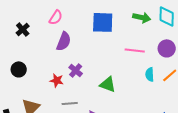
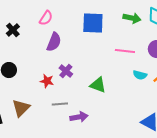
cyan semicircle: (150, 74) -> (140, 75), turned -72

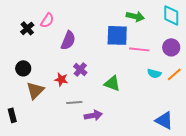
pink semicircle: (46, 18) -> (47, 20), moved
green arrow: (132, 18) -> (135, 16), moved
blue square: (93, 23) -> (117, 35), moved
brown triangle: (21, 108) -> (35, 90), moved

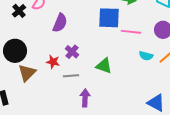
black circle: (23, 68) -> (15, 51), size x1.5
gray line: (74, 102) -> (71, 76), moved
purple arrow: (93, 115) -> (85, 98), turned -78

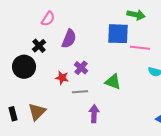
black cross: (19, 11) -> (39, 46), moved
brown triangle: (27, 73) -> (37, 112), moved

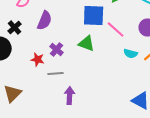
pink line: (140, 48) -> (116, 30), turned 36
green triangle: (113, 82) -> (87, 44), moved

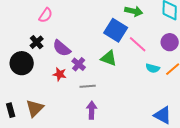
blue square: (94, 16) -> (116, 30), turned 30
purple semicircle: (45, 20) -> (62, 48), moved, turned 108
gray line: (56, 74) -> (88, 86), moved

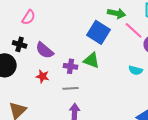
black cross: (37, 42) -> (20, 44), turned -32
pink line: (138, 44) -> (134, 30), moved
purple cross: (79, 64) -> (71, 66), moved, turned -32

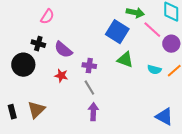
green triangle: (92, 60) -> (125, 60), moved
gray line: (71, 88) -> (89, 88), turned 63

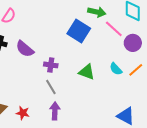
green triangle: (125, 60) -> (87, 72), moved
cyan semicircle: (154, 70) -> (116, 69), turned 32
red star: (61, 76) -> (23, 113), moved

